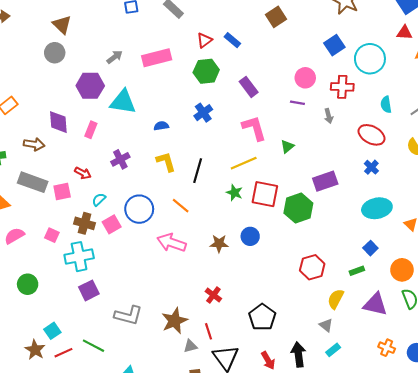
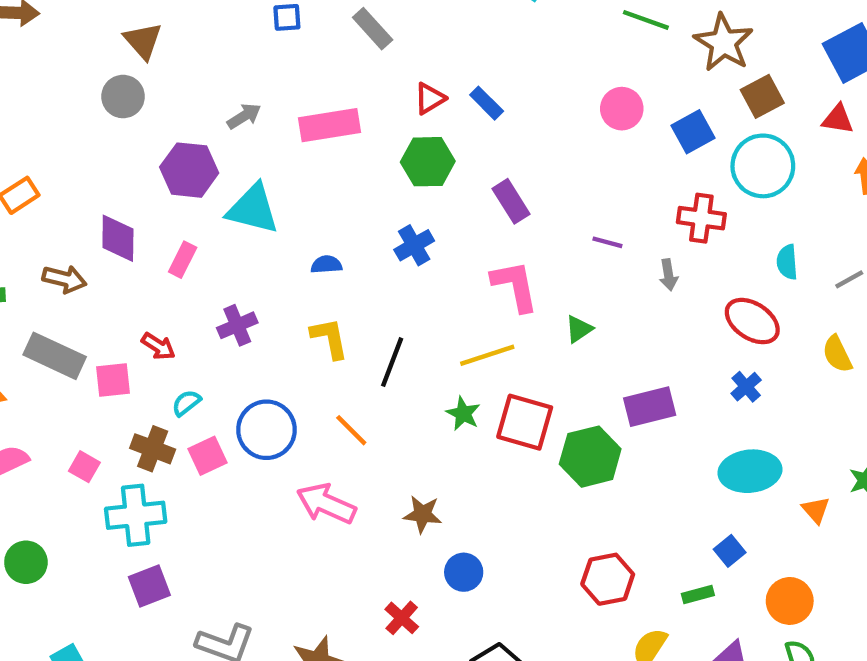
brown square: (276, 17) -> (762, 96), moved
pink circle: (305, 78) -> (622, 109), moved
blue circle: (250, 236) -> (464, 572), moved

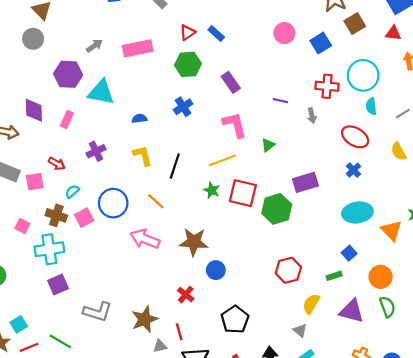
cyan circle: (763, 166) -> (363, 75), moved
orange triangle: (816, 510) -> (391, 230), size x1.5
brown star: (423, 514) -> (194, 242), size x1.5

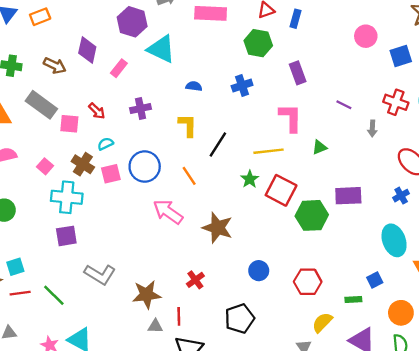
blue rectangle: (216, 33) -> (295, 19), turned 49
cyan ellipse: (357, 212) -> (394, 240), turned 64
blue circle: (216, 270) -> (259, 271), moved

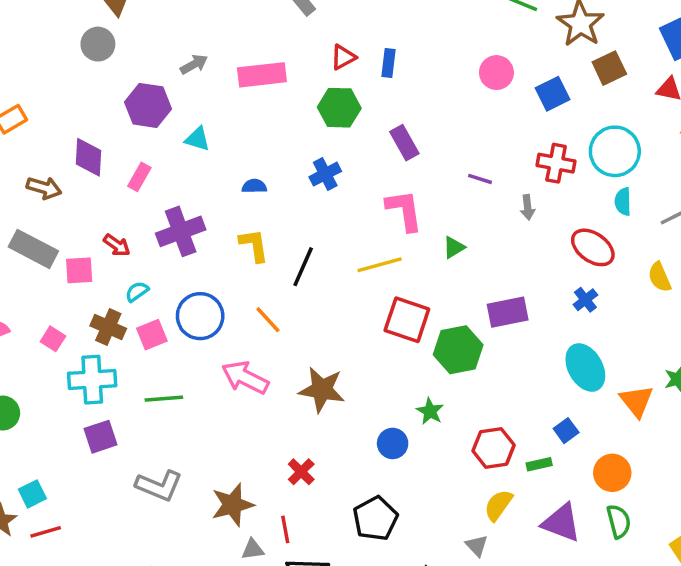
cyan triangle: (161, 49) -> (198, 139), size x0.6
purple cross: (141, 109) -> (181, 231), size x1.5
green star: (250, 179) -> (430, 411), moved
red hexagon: (308, 282) -> (493, 448), moved
green line: (54, 295) -> (164, 399), moved, turned -40

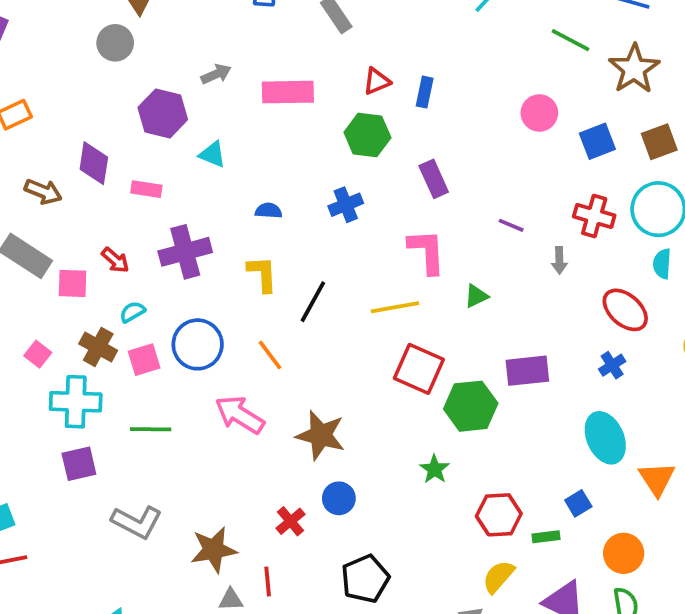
brown square: (609, 68) -> (659, 142), moved
pink rectangle: (139, 177) -> (146, 189), turned 64
blue circle: (393, 443) -> (339, 498), moved

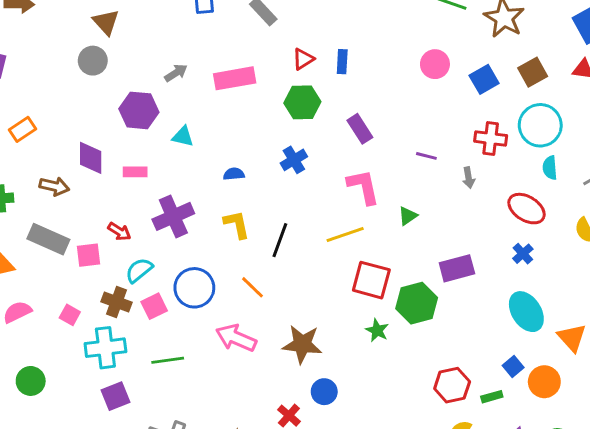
cyan semicircle: (132, 312) -> (139, 270), size x1.4
green star: (435, 469) -> (377, 330), moved
orange circle: (624, 553) -> (544, 382), moved

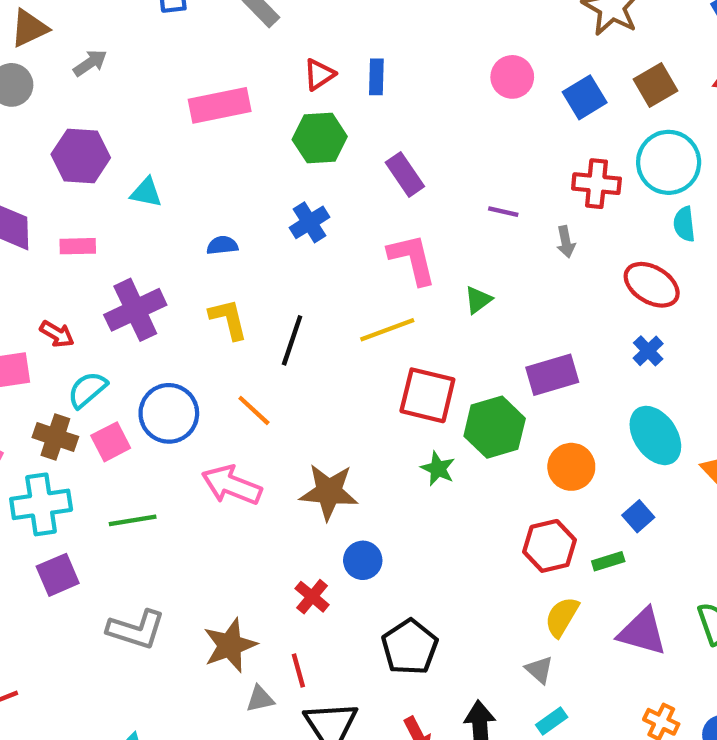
brown triangle: (106, 22) -> (29, 28), turned 48
gray arrow: (176, 73) -> (90, 63), moved
orange circle: (544, 382) -> (571, 467), moved

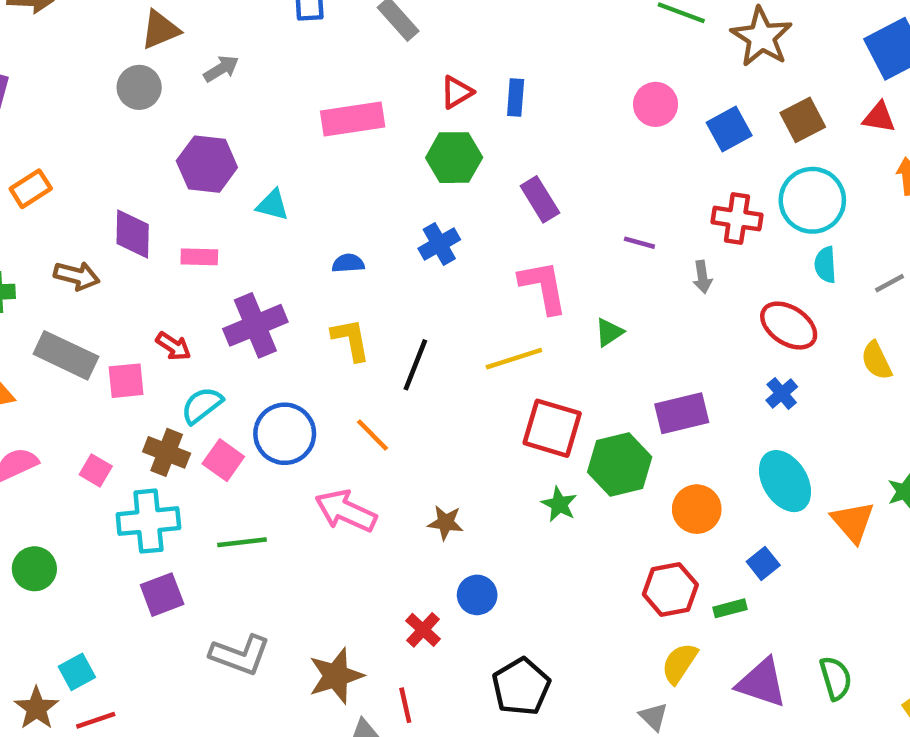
pink square: (111, 442) -> (223, 460), turned -30
brown star: (329, 492) -> (446, 523), size x0.6

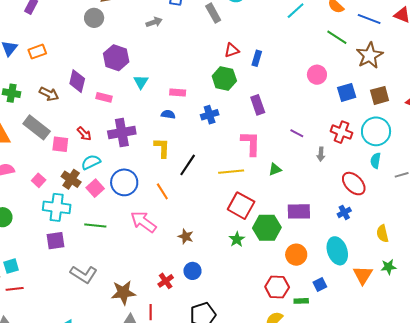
gray arrow: (221, 69) -> (154, 22), moved
pink rectangle: (353, 119) -> (178, 93), moved, size x0.6
cyan triangle: (273, 205) -> (141, 82), turned 35
yellow semicircle: (876, 361) -> (382, 234), moved

